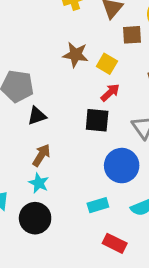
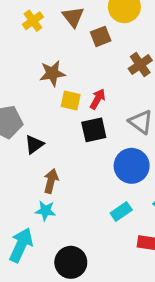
yellow square: (107, 64) -> (71, 101), moved
cyan star: (39, 183) -> (45, 211), moved
black circle: (35, 218) -> (71, 262), moved

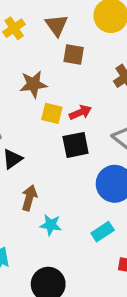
brown square: (101, 36) -> (74, 55), moved, turned 30
red arrow: (98, 99) -> (80, 112), turned 36
cyan star: (45, 211) -> (51, 225), moved

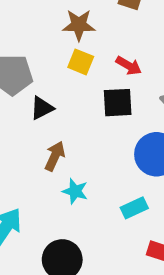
red arrow: (80, 112) -> (129, 66), turned 45
yellow square: (52, 113) -> (81, 62), moved

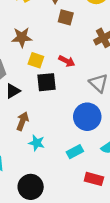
brown star: (79, 25) -> (22, 37), moved
black square: (118, 103) -> (47, 82), moved

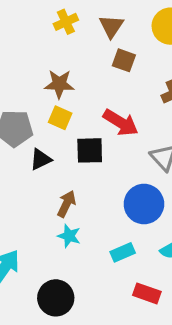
yellow square: (36, 60) -> (60, 118), moved
red arrow: (67, 61) -> (121, 123), size x1.5
brown arrow: (23, 121) -> (66, 204), moved

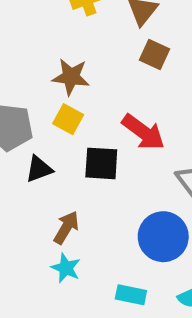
cyan rectangle: (123, 252) -> (131, 295), turned 30

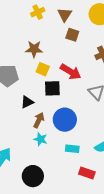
yellow square: (68, 119) -> (43, 69), moved
black triangle: (39, 169) -> (27, 102), moved
blue circle: (163, 237) -> (65, 120), moved

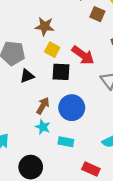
brown square: (72, 35) -> (97, 14), moved
black triangle: (27, 102) -> (27, 76), moved
cyan rectangle: (72, 149) -> (66, 142), moved

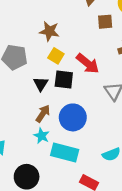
brown square: (97, 14) -> (105, 22), turned -32
black triangle: (27, 76) -> (41, 84), moved, turned -40
cyan rectangle: (66, 142) -> (65, 152), size x1.6

